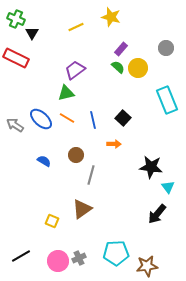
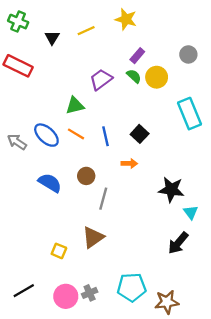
black triangle: (32, 33) -> (52, 37), moved
purple trapezoid: (75, 70) -> (101, 79), moved
blue semicircle: (44, 161) -> (50, 183), size x1.5

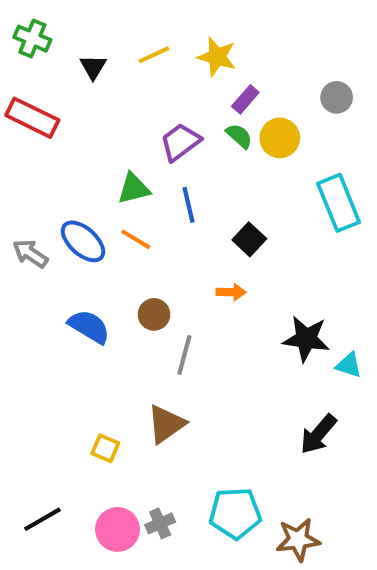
yellow star: (126, 19) -> (217, 57), moved
blue line: (106, 136) -> (188, 205), moved
cyan triangle: (191, 212) -> (349, 365), moved, turned -35

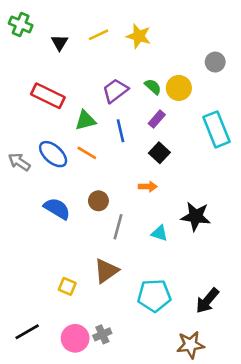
purple rectangle: (245, 99) -> (157, 119), moved
red rectangle: (32, 118) -> (48, 96), moved
cyan triangle: (349, 365) -> (159, 233), moved
black arrow: (318, 434) -> (207, 301), moved
cyan pentagon: (235, 513) -> (154, 295), moved

